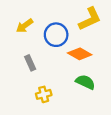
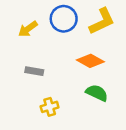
blue circle: (56, 35) -> (64, 19), moved
gray rectangle: (30, 63) -> (34, 71), turned -56

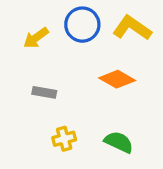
yellow L-shape: (102, 21) -> (132, 28), turned -120
green semicircle: (97, 93) -> (119, 142), moved

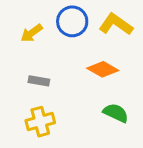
yellow cross: (64, 139) -> (40, 122), moved, size x1.4
green semicircle: (119, 142) -> (116, 113), moved

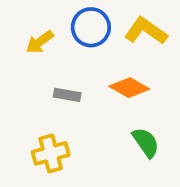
gray rectangle: (39, 81) -> (67, 95), moved
green semicircle: (116, 113) -> (146, 142), turned 30

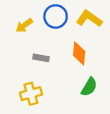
orange diamond: (129, 88) -> (79, 53), turned 65
green semicircle: (146, 142) -> (89, 87), turned 66

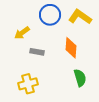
yellow arrow: (24, 25) -> (22, 33), moved
green semicircle: (89, 87) -> (80, 78), turned -48

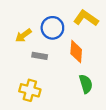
blue circle: (50, 15) -> (52, 28), moved
yellow cross: (28, 84) -> (30, 90), turned 30

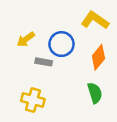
blue circle: (52, 28) -> (61, 44), moved
orange diamond: (76, 52) -> (98, 57), moved, turned 35

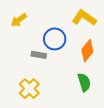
yellow arrow: (26, 39) -> (19, 20), moved
yellow cross: (33, 100) -> (29, 89), turned 30

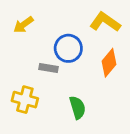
green semicircle: (84, 82) -> (77, 107), moved
yellow cross: (29, 89) -> (25, 100), moved, turned -30

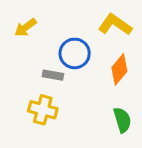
yellow cross: (25, 100) -> (43, 110), moved
green semicircle: (77, 107) -> (122, 120), moved

